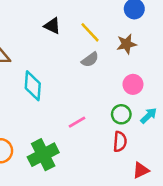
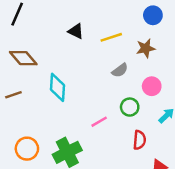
yellow line: (90, 32) -> (111, 37), turned -65
gray semicircle: (90, 60) -> (120, 70), moved
green circle: (121, 114) -> (130, 107), moved

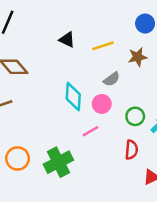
pink circle: (152, 86) -> (102, 104), moved
cyan diamond: (58, 87) -> (73, 97), moved
green circle: (130, 107) -> (135, 116), moved

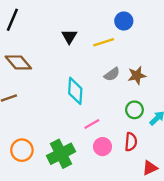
blue circle: (145, 24) -> (124, 21), moved
black triangle: (67, 40) -> (69, 36), turned 35
brown star: (138, 57) -> (137, 75), moved
pink circle: (102, 104) -> (102, 147), moved

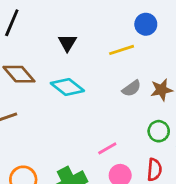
black triangle: (69, 36) -> (67, 43), moved
cyan diamond: (75, 91) -> (67, 87), moved, turned -56

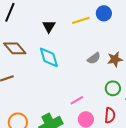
yellow line: (122, 50) -> (81, 20), moved
cyan diamond: (67, 87) -> (49, 57), turned 35

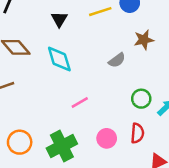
brown star: (115, 59) -> (144, 40), moved
pink line: (77, 100) -> (80, 102), moved

